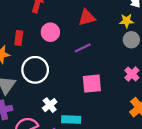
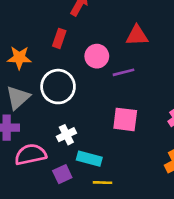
pink circle: (50, 32) -> (97, 56), moved
red rectangle: (19, 38) -> (59, 38), moved

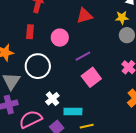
purple line: (124, 72) -> (83, 56), moved
pink square: (125, 119) -> (91, 77), turned -30

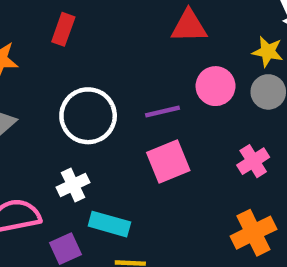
pink circle: (60, 38) -> (216, 86), moved
white circle: (38, 66) -> (88, 116), moved

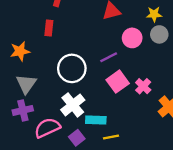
pink cross: (253, 161) -> (143, 86), moved
white cross: (73, 185) -> (73, 105), size x1.5

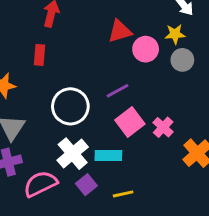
pink circle: (132, 38) -> (146, 49), moved
cyan rectangle: (96, 120) -> (108, 156), moved
purple square: (77, 138) -> (86, 185), moved

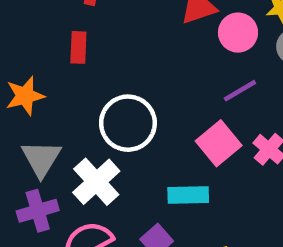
purple line: (118, 91) -> (240, 91), moved
white cross: (73, 154) -> (96, 182), moved

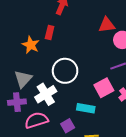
orange star: (25, 96) -> (31, 45), moved, turned 30

